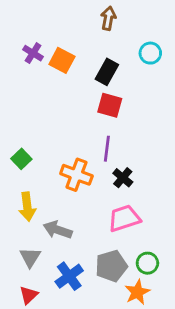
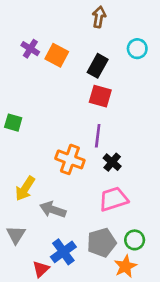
green square: (21, 159) -> (13, 123), moved, turned -30
yellow arrow: (27, 207) -> (25, 189), turned 40
gray triangle: (30, 257) -> (16, 235), moved
red triangle: (29, 295) -> (41, 269), moved

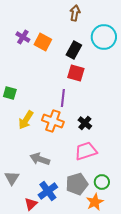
cyan circle: (137, 49) -> (104, 37), size x1.6
purple line: (98, 136) -> (63, 98), moved
yellow arrow: (25, 189) -> (26, 120), moved

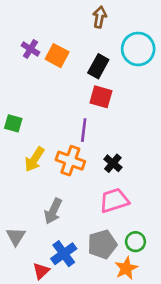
gray arrow: (40, 159) -> (53, 211), turned -84

